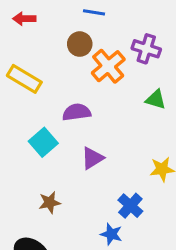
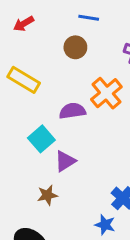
red arrow: (24, 19) -> (24, 24), turned -30
orange cross: (108, 66) -> (106, 93), moved
purple triangle: (92, 158) -> (65, 161), moved

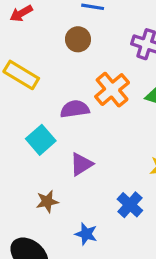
purple triangle: (65, 161) -> (81, 164), moved
blue star: (105, 225) -> (86, 234), moved

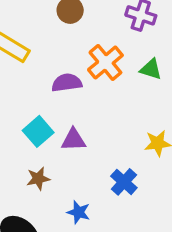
cyan square: (41, 140) -> (38, 131), moved
purple triangle: (81, 164) -> (73, 140), turned 30

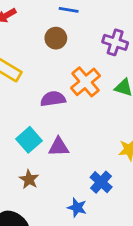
brown star: (38, 179) -> (29, 179), turned -30
blue star: (79, 212) -> (77, 208), moved

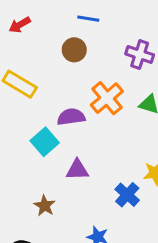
cyan square: (29, 140) -> (45, 142), moved
blue cross: (101, 182) -> (127, 195), moved

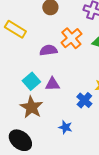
cyan square: (45, 142) -> (31, 81), moved
brown star: (45, 206) -> (31, 107), size x1.6

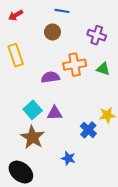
yellow rectangle: (15, 29) -> (16, 55), turned 40
orange cross: (71, 38) -> (75, 65), turned 30

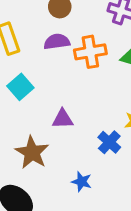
purple semicircle: (50, 77) -> (57, 42), moved
cyan square: (33, 110) -> (20, 87), moved

